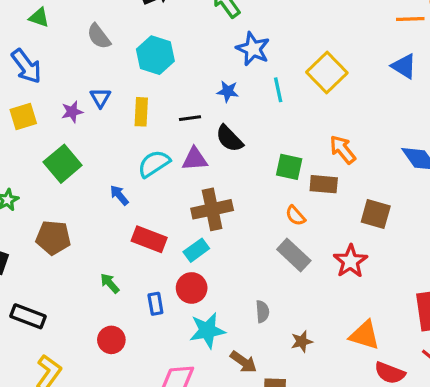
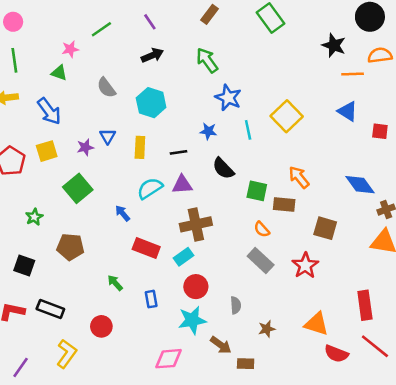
black semicircle: (229, 139) -> (223, 168), moved
red circle: (192, 288) -> (196, 287), moved
red circle: (111, 340) -> (101, 326), moved

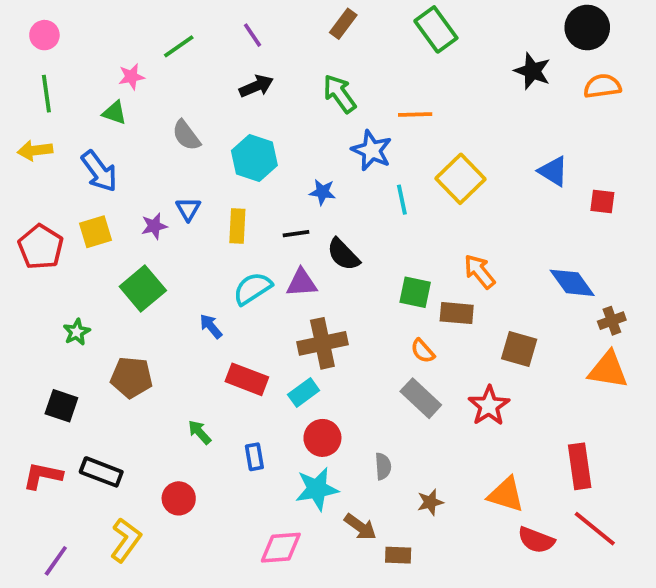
orange line: (353, 74) -> (415, 115), moved
blue star: (208, 131) -> (322, 192), moved
black semicircle: (223, 168) -> (343, 254), moved

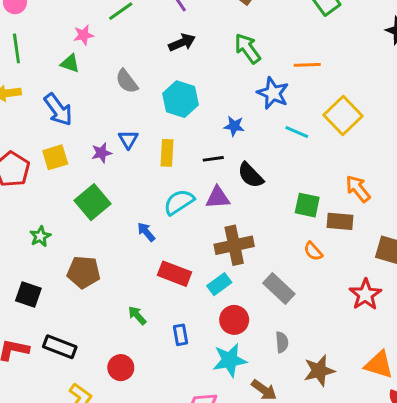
cyan line: (402, 200) -> (297, 132), turned -55
gray rectangle: (421, 398) -> (279, 289), moved
brown star: (430, 502) -> (319, 371), size x1.5

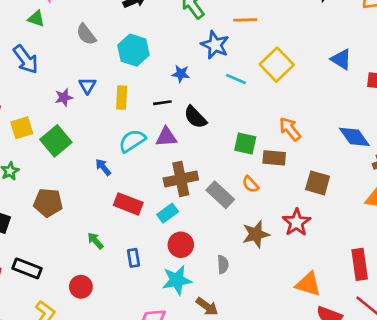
yellow square: (55, 157) -> (22, 128), moved
gray rectangle: (279, 289) -> (220, 195), moved
brown star: (319, 371) -> (256, 234), moved

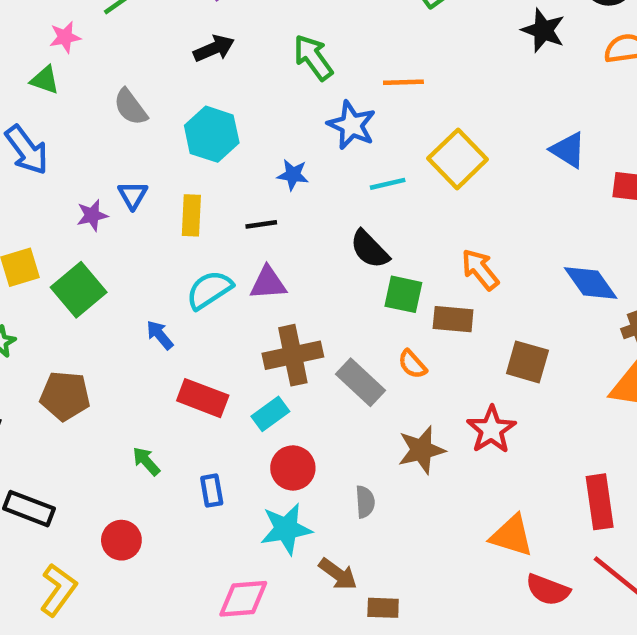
cyan line: (236, 79) -> (388, 184), turned -36
black semicircle: (195, 117) -> (370, 249), moved

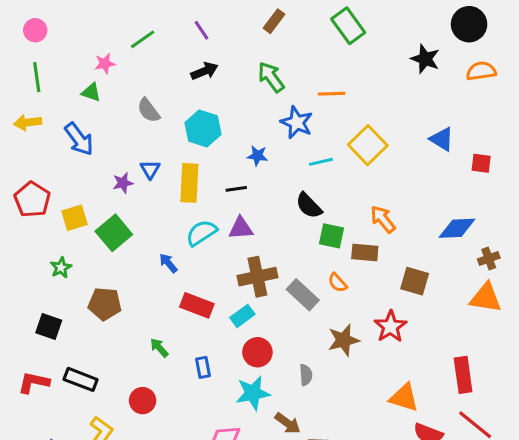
yellow rectangle: (191, 215) -> (189, 183), size x1.4
blue diamond: (591, 283) -> (457, 228), turned -57

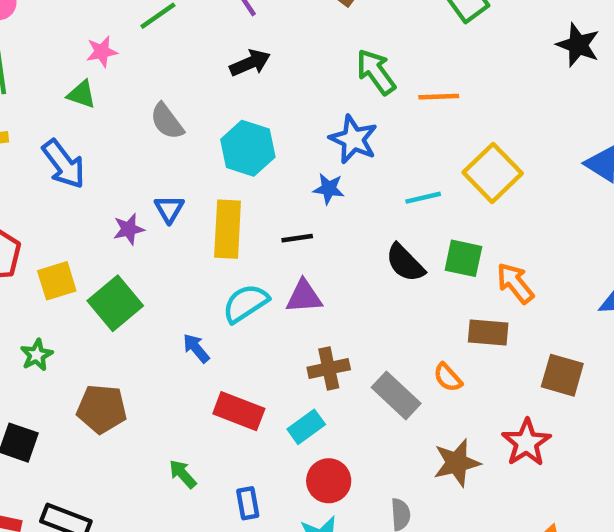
green arrow: (271, 77) -> (376, 72), moved
blue star: (297, 122) -> (353, 139), moved
green square: (332, 236) -> (463, 258), moved
brown cross: (257, 277) -> (329, 368), size x0.7

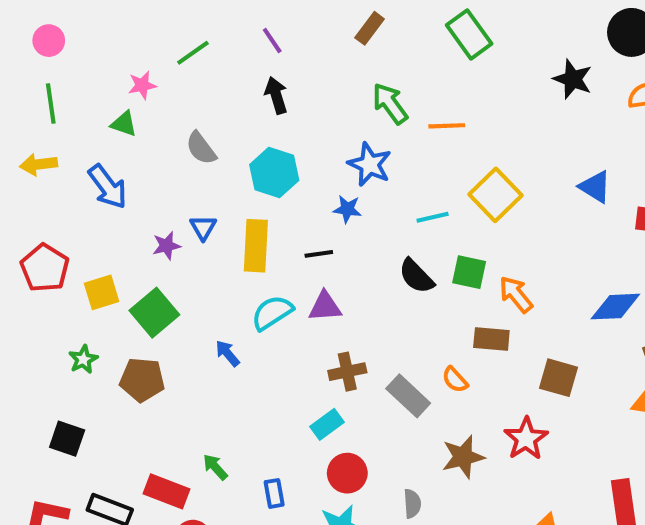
black arrow: (250, 63) -> (276, 95), turned -84
brown pentagon: (102, 409) -> (142, 380), moved
red rectangle: (239, 411) -> (167, 491), moved

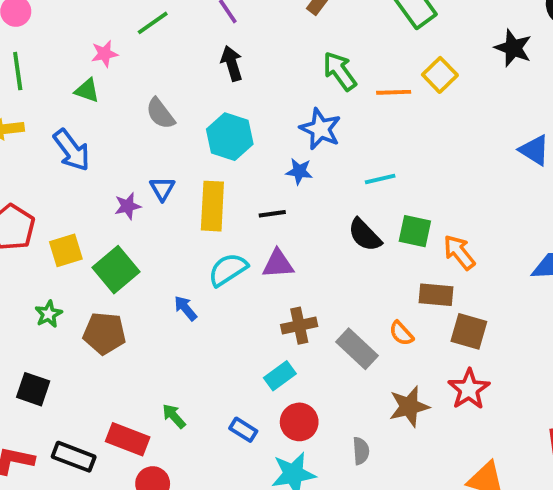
yellow square: (496, 195) -> (440, 75), moved, size x0.7
brown square: (558, 378) -> (469, 331), moved
blue rectangle: (274, 493) -> (243, 430), moved, turned -48

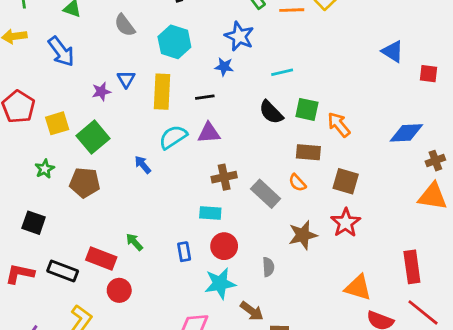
brown rectangle: (436, 295) -> (308, 152), moved
cyan rectangle: (280, 376) -> (210, 213), turned 40
blue rectangle: (243, 430) -> (184, 252), turned 48

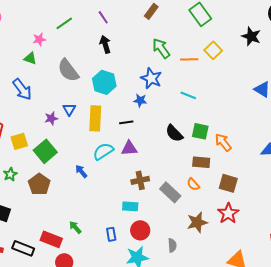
gray semicircle: (125, 25) -> (68, 70), size x1.4
cyan line: (282, 72) -> (188, 95), moved, turned 35
brown pentagon: (85, 183) -> (39, 184), turned 30

